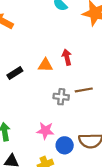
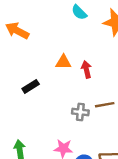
orange triangle: (45, 65) -> (63, 62), moved

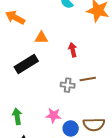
orange triangle: (63, 62) -> (41, 38), moved
black rectangle: (31, 86) -> (26, 64), size x1.6

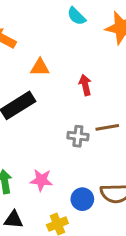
pink star: (53, 115) -> (41, 180), moved

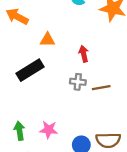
gray cross: (78, 136) -> (78, 82), moved

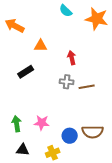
black rectangle: (30, 70) -> (26, 72), size x0.7

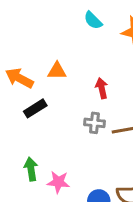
orange arrow: (15, 26) -> (19, 78), moved
green arrow: (17, 124) -> (31, 169), moved

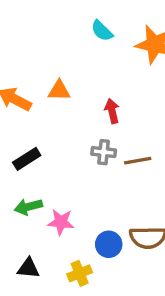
black rectangle: (35, 108) -> (27, 159), moved
green arrow: (31, 169) -> (28, 207), turned -95

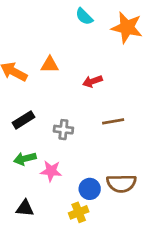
red arrow: (112, 111) -> (92, 81), turned -96
gray cross: (104, 152) -> (63, 130), moved
yellow cross: (80, 273) -> (79, 212), moved

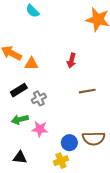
cyan semicircle: (84, 16) -> (32, 11), moved
orange triangle: (50, 65) -> (31, 64), moved
red arrow: (92, 81) -> (71, 61), turned -56
gray cross: (63, 130) -> (39, 98), moved, turned -32

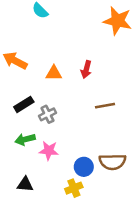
orange triangle: (31, 64) -> (54, 73), moved

